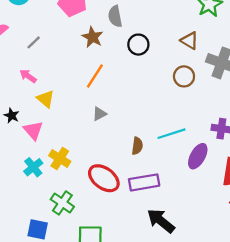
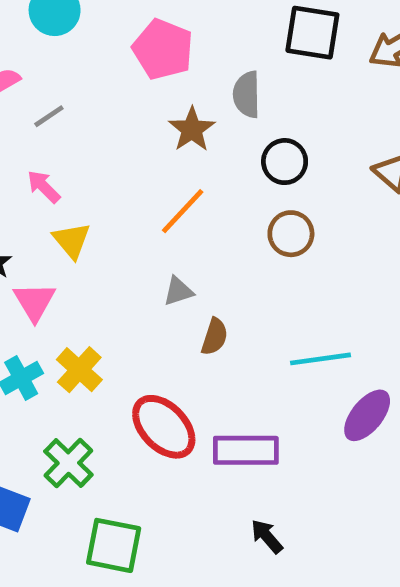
gray line: (34, 42) -> (49, 116), moved
brown circle: (184, 76) -> (291, 234), moved
brown semicircle: (137, 146) -> (215, 337), moved
black arrow: (161, 221) -> (267, 536), size x0.6

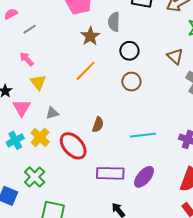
gray triangle: (178, 291) -> (52, 113), moved
purple ellipse: (367, 415) -> (144, 177), moved
red ellipse: (164, 427) -> (73, 146), moved

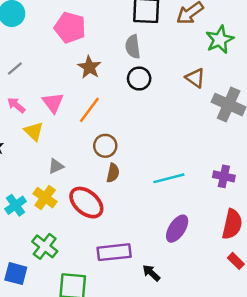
gray semicircle: (114, 22) -> (133, 47), moved
brown circle: (131, 82) -> (105, 146), moved
pink triangle: (22, 108) -> (53, 103), moved
purple rectangle: (110, 173) -> (114, 252), moved

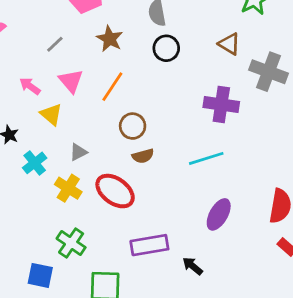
gray line: (15, 69) -> (55, 44), moved
brown semicircle: (113, 173) -> (143, 156), turned 66
purple cross: (224, 176) -> (221, 104), moved, size x1.4
cyan cross: (16, 205) -> (35, 163), moved

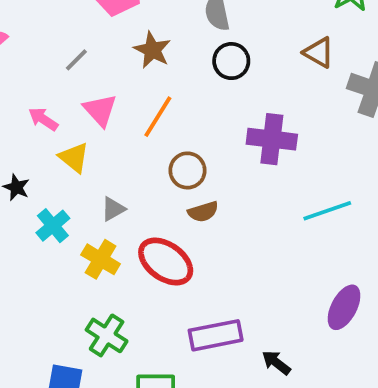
purple cross: (221, 104) -> (272, 139), moved
cyan line: (206, 158) -> (327, 211), moved
purple ellipse: (219, 214) -> (344, 307), moved

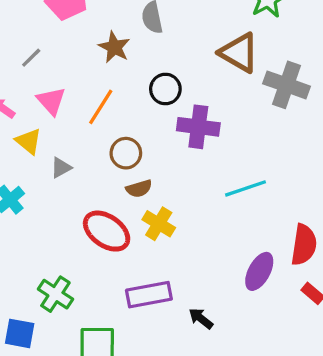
brown star: (152, 50) -> (114, 47), moved
brown triangle: (319, 52) -> (239, 53), size x1.5
black circle: (231, 61) -> (165, 89), moved
gray triangle: (113, 209) -> (61, 168), moved
yellow cross: (101, 259) -> (159, 224), moved

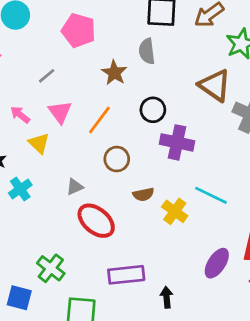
gray triangle: (61, 168) -> (75, 187), moved
cyan line: (245, 188) -> (211, 195), turned 40
brown semicircle: (139, 189) -> (143, 194), moved
yellow cross: (159, 224) -> (175, 211), moved
black arrow: (201, 318) -> (167, 297), turned 42

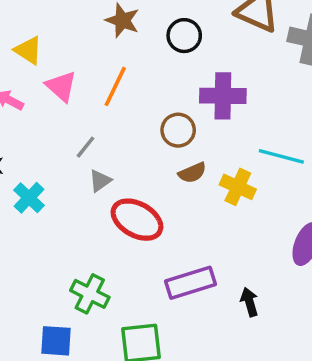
gray line: (47, 76) -> (86, 147), moved
black circle: (153, 110) -> (184, 36), moved
yellow triangle: (39, 143) -> (28, 50), moved
brown circle: (117, 159) -> (178, 130), moved

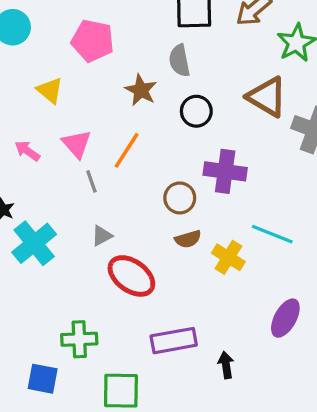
yellow triangle: (28, 50) -> (50, 90), moved
gray line: (86, 147) -> (91, 181), moved, turned -65
cyan cross: (29, 198) -> (34, 243), size x1.5
green cross: (90, 294) -> (79, 339), turned -36

